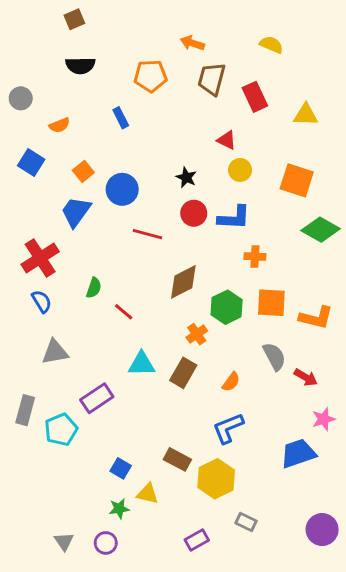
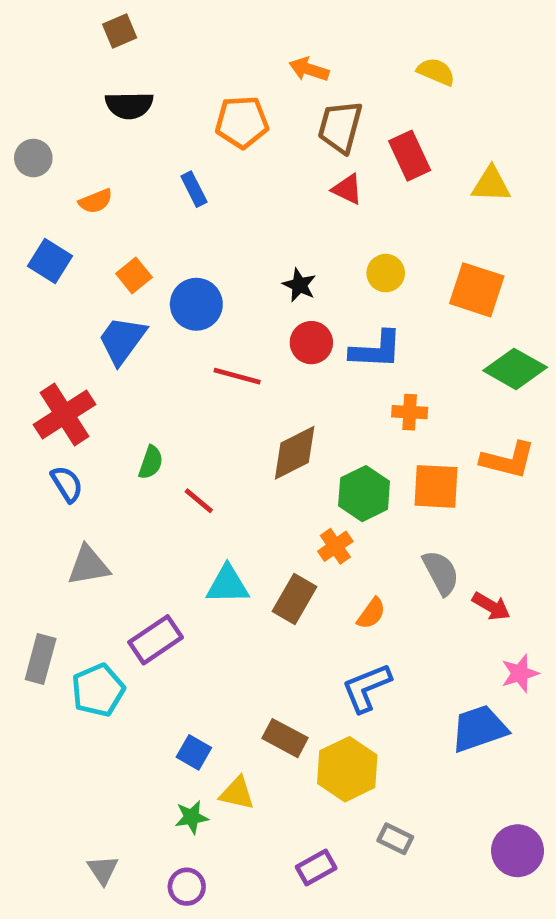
red triangle: (227, 140) -> (347, 189), moved
orange L-shape: (316, 318) -> (508, 460), moved
orange cross: (197, 334) -> (335, 546), moved
purple circle: (106, 543) -> (187, 887), moved

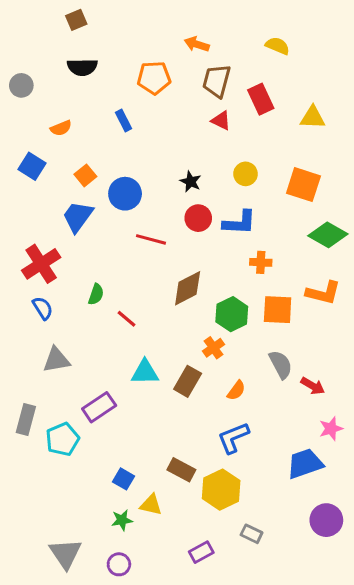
gray circle: (33, 158) -> (21, 85), moved
purple circle: (517, 851) -> (326, 520), moved
gray triangle: (103, 870) -> (66, 554), size x1.6

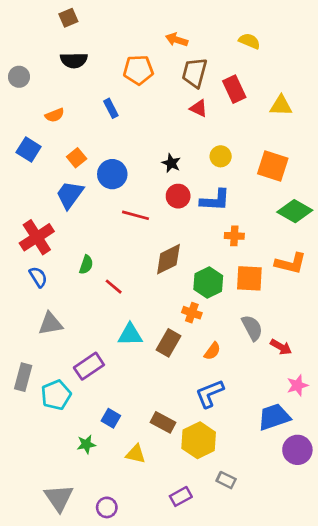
orange cross: (213, 348) -> (192, 313), turned -36
blue square: (123, 479) -> (111, 418), moved
green star: (122, 520) -> (86, 444), moved
purple circle: (326, 520) -> (297, 450), moved

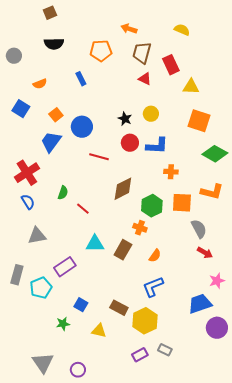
yellow triangle: (281, 106) -> (191, 87), moved
yellow circle: (221, 156) -> (151, 114), moved
gray semicircle: (252, 328) -> (199, 229), moved
purple rectangle: (181, 496) -> (140, 355), moved

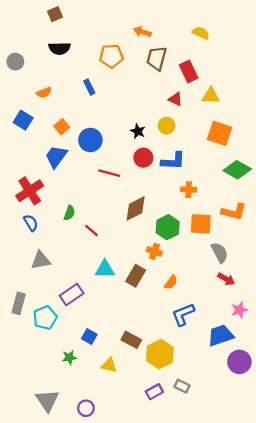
red triangle: (145, 79) -> (175, 99), moved
blue L-shape: (153, 287) -> (183, 314), moved

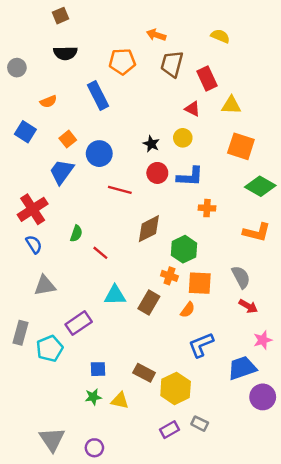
blue rectangle: (89, 87) -> (98, 95), size x1.6
orange square: (201, 224) -> (200, 283), moved
blue square: (89, 336) -> (98, 369), turned -32
green star: (69, 357) -> (93, 397), moved

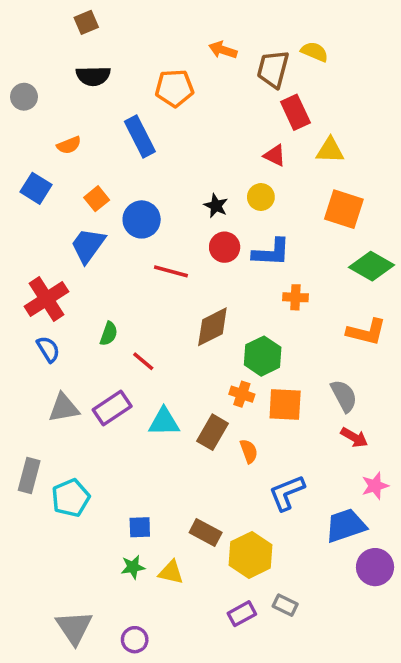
brown trapezoid: (172, 64) -> (273, 69), moved
orange semicircle: (188, 310) -> (249, 451), moved, turned -56
purple rectangle: (79, 323) -> (112, 408), moved

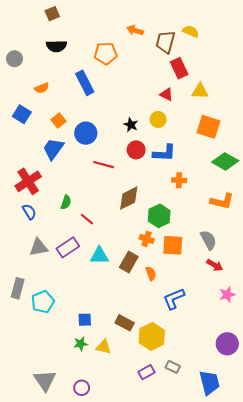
blue trapezoid: (346, 526) -> (209, 383), moved, turned 95

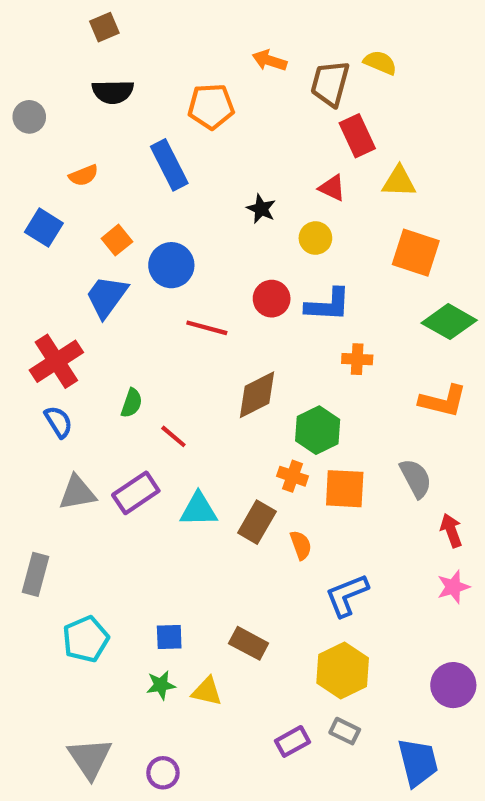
black star: (131, 125) -> (261, 209), moved
red arrow: (215, 265) -> (451, 530), moved, turned -140
cyan pentagon: (43, 302) -> (86, 639), moved
yellow hexagon: (152, 336) -> (343, 670), moved

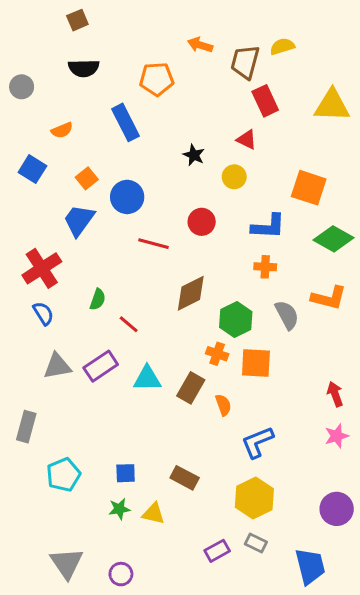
yellow semicircle: (380, 63) -> (282, 46), turned -40
yellow triangle: (399, 182) -> (332, 105), moved, size x1.4
blue L-shape: (328, 305) -> (268, 226), moved
gray semicircle: (416, 478) -> (287, 315), moved

